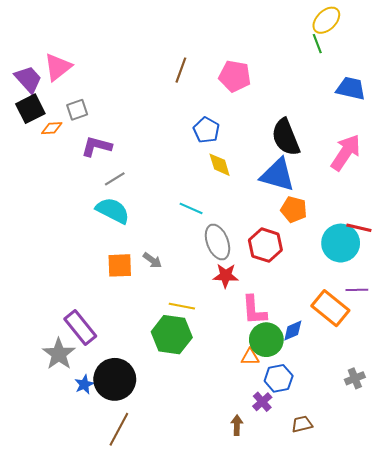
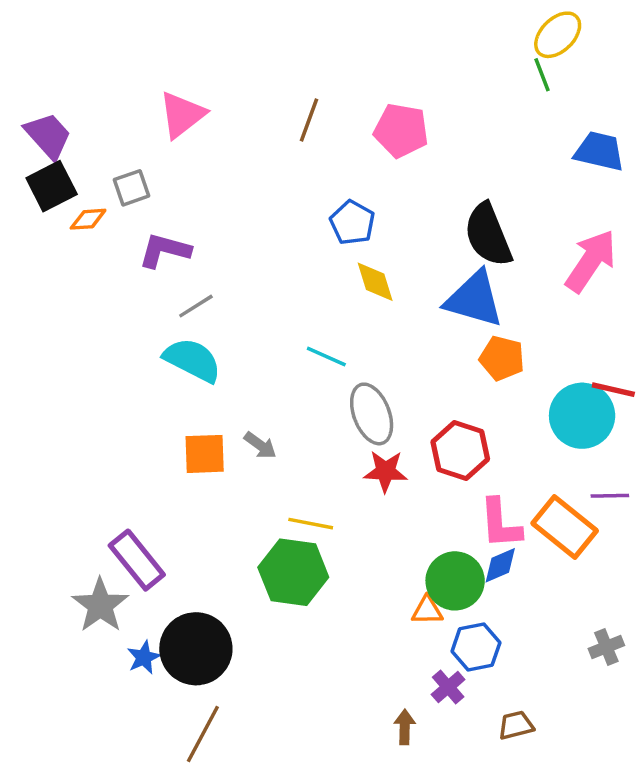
pink triangle: (58, 67) -> (182, 115), moved
red hexagon: (265, 245) -> (460, 450), moved
pink L-shape: (254, 310) -> (500, 524), moved

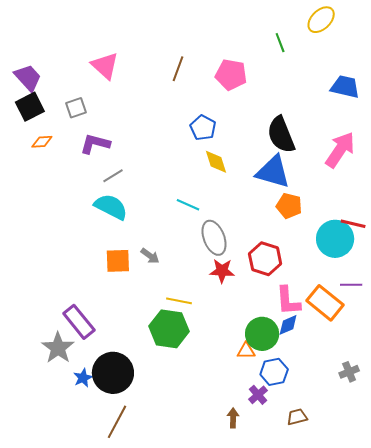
green line: (542, 75) -> (280, 43), moved
pink triangle: (182, 115) -> (105, 66), turned -40
orange diamond: (88, 219) -> (42, 142), moved

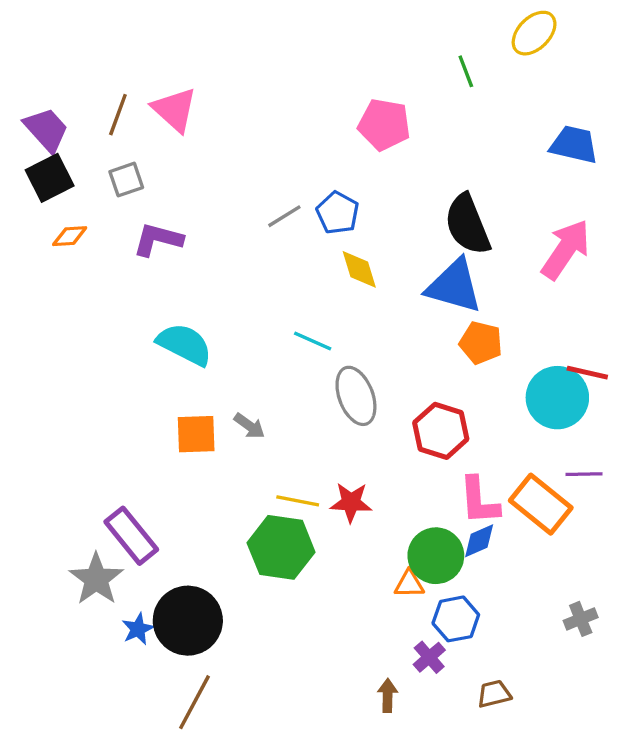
brown line: (178, 69) -> (118, 115), moved
gray line: (113, 176) -> (284, 216), moved
red star: (222, 271) -> (351, 502), moved

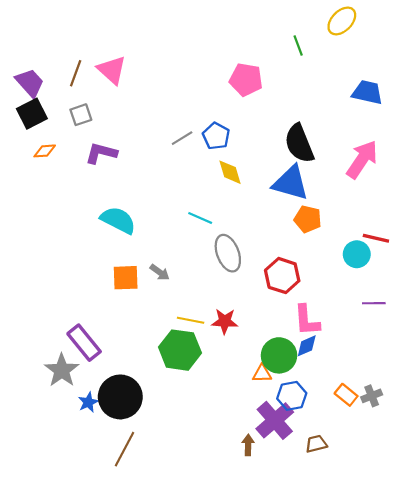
cyan circle: (557, 398) -> (357, 254), size x0.7
orange rectangle: (541, 504) -> (346, 395), moved, size x0.6
purple cross: (429, 657) -> (275, 420), size x1.8

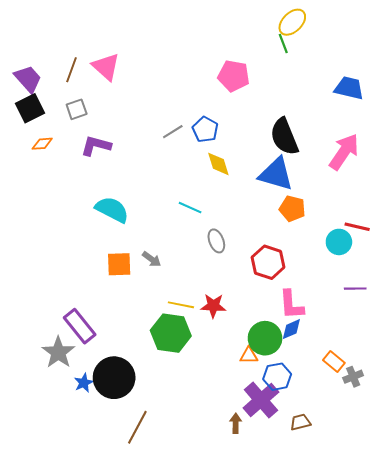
yellow ellipse: (342, 21) -> (292, 22), moved
gray ellipse: (228, 253) -> (216, 241), size x0.7
orange rectangle: (346, 395) -> (334, 361), moved
brown line: (125, 449) -> (137, 427), moved

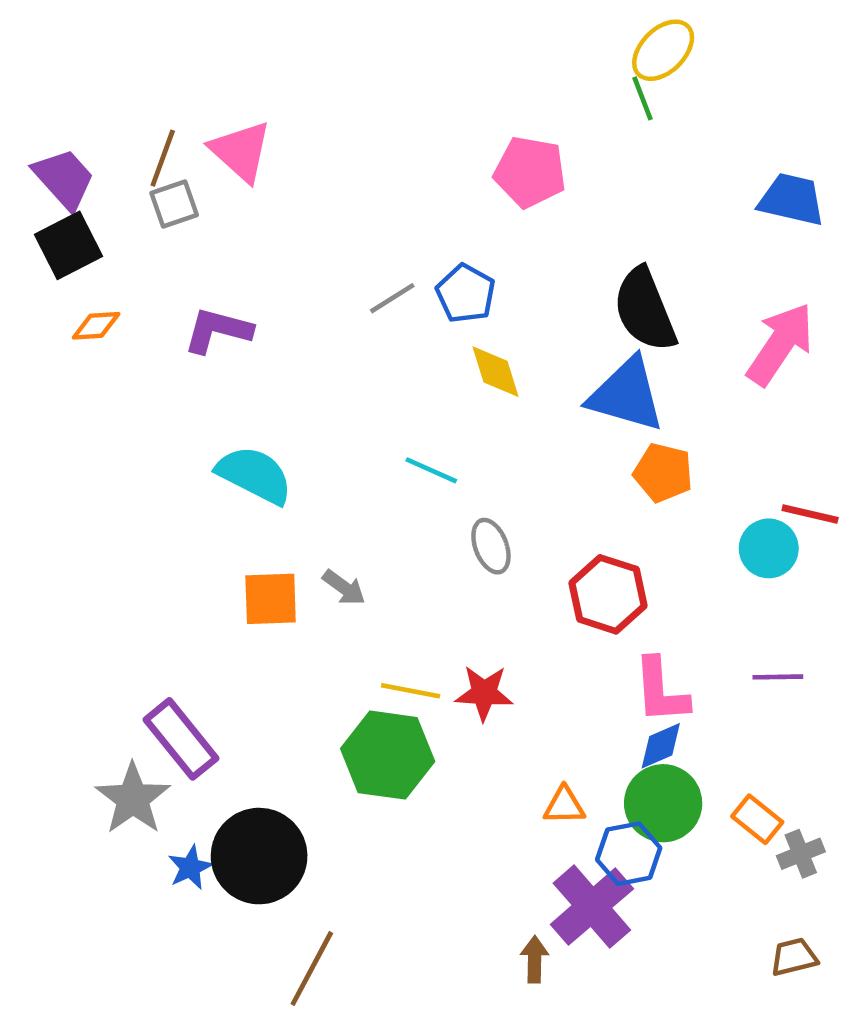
gray square: (77, 109) -> (174, 204), moved
purple line: (355, 289) -> (778, 677), moved
green circle: (265, 338) -> (663, 803), moved
brown trapezoid: (300, 422) -> (794, 957), moved

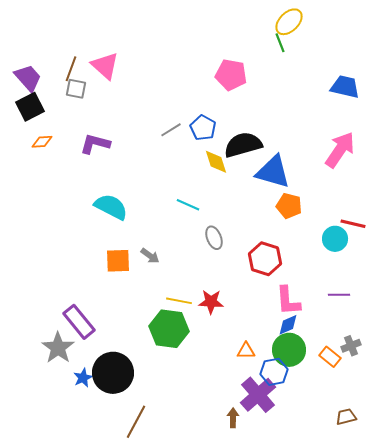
gray square: (174, 204) -> (76, 89), turned 30
black semicircle: (645, 310) -> (243, 145), moved, turned 96
gray cross: (801, 854) -> (351, 346), moved

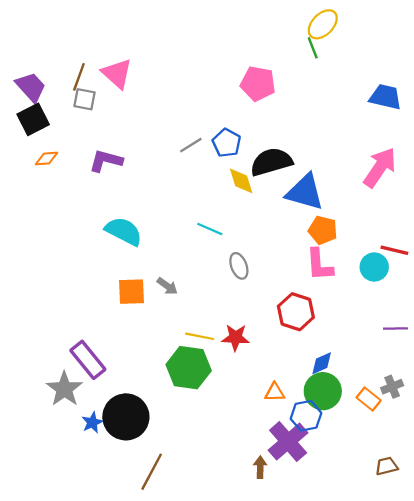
red hexagon: (265, 259) -> (296, 312), moved
purple line: (339, 295) -> (395, 329), moved
pink L-shape: (288, 301) -> (319, 265), moved

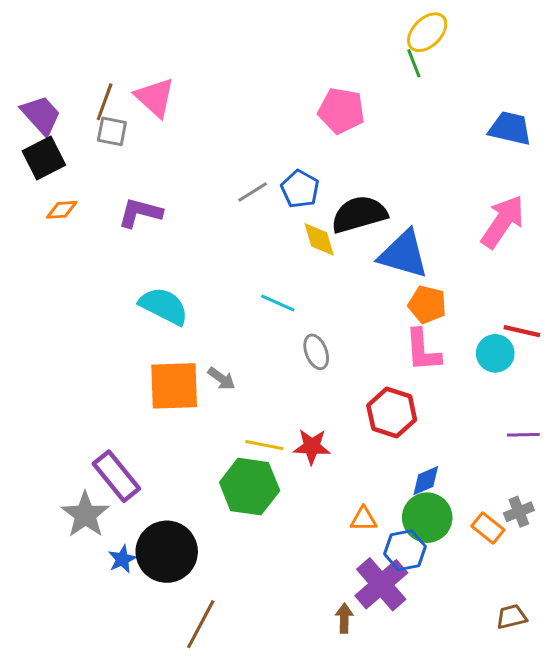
orange square: (132, 292) -> (174, 386), size x1.4

